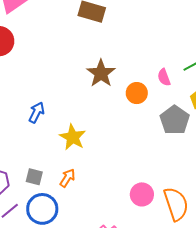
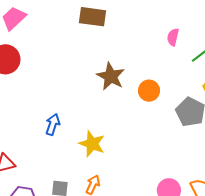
pink semicircle: (164, 77) -> (173, 37), moved, turned 42

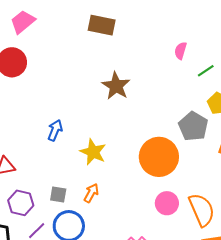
orange circle: (149, 91) -> (159, 157), moved, size x1.8

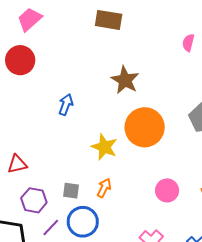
blue arrow: (55, 130) -> (66, 105), moved
orange circle: (159, 157) -> (145, 127), moved
pink circle: (167, 203) -> (167, 190), moved

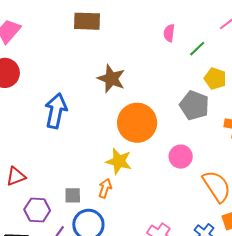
blue arrow: (66, 105) -> (56, 111), size x1.6
yellow star: (104, 147) -> (119, 161), moved
pink circle: (167, 190) -> (181, 157), moved

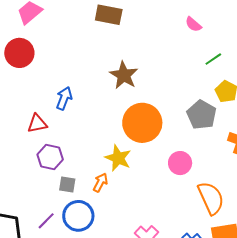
pink semicircle: (169, 33) -> (193, 24), moved, turned -66
blue arrow: (56, 111) -> (64, 98), size x0.7
red triangle: (16, 176) -> (37, 124), moved
purple hexagon: (37, 210) -> (50, 157), moved

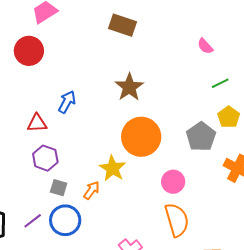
orange semicircle: (211, 198) -> (177, 220), moved

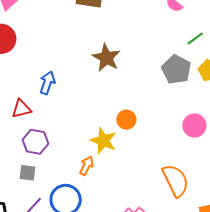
orange circle: (141, 137) -> (126, 120), moved, size x0.5
gray pentagon: (201, 137) -> (176, 70), moved
pink circle: (173, 182) -> (194, 125), moved
gray square: (59, 188) -> (28, 173), moved

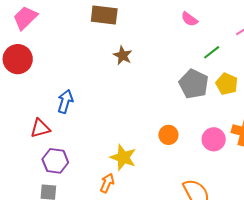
brown star: (106, 58) -> (123, 55), moved, size x0.7
orange circle: (126, 120) -> (168, 135), moved

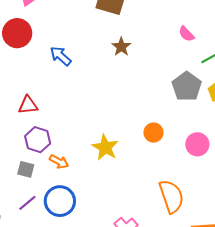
pink semicircle: (189, 19) -> (186, 34), moved
blue arrow: (65, 101) -> (61, 56), moved, turned -75
orange arrow: (107, 183) -> (59, 162), moved, turned 84

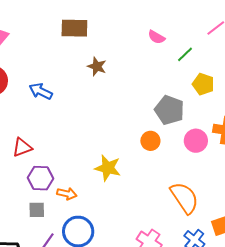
gray pentagon: (187, 86) -> (169, 110), moved

